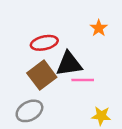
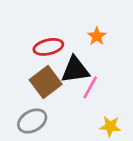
orange star: (99, 28) -> (97, 36), moved
pink line: (83, 80) -> (90, 87), turned -60

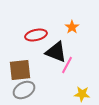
black triangle: (75, 70) -> (56, 52), turned 30
brown square: (46, 82) -> (20, 70), moved, turned 30

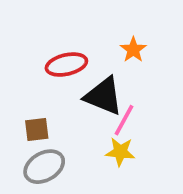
brown square: (20, 70) -> (37, 129), size x0.6
yellow star: (82, 94) -> (120, 152), moved

